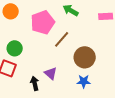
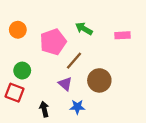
purple triangle: (51, 73) -> (65, 84), moved
blue star: (84, 81) -> (77, 107), moved

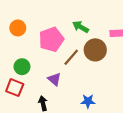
brown circle: (99, 80) -> (95, 50), moved
purple triangle: (65, 84) -> (54, 79), moved
blue star: (77, 107) -> (88, 101), moved

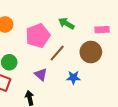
brown circle: (95, 50) -> (91, 52), moved
blue star: (88, 101) -> (73, 78), moved

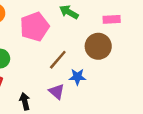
brown line: (57, 53) -> (58, 60), moved
purple triangle: (41, 74) -> (57, 92), moved

